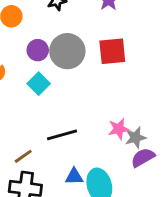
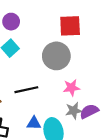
gray circle: (67, 51) -> (56, 56), moved
gray star: (136, 138) -> (74, 111), moved

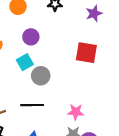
gray circle: (56, 56) -> (41, 76), moved, size x0.7

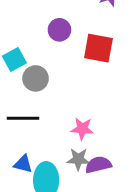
purple circle: (31, 37) -> (59, 30), moved

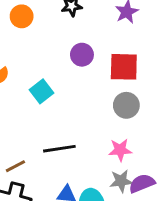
gray circle: (36, 78) -> (126, 105), moved

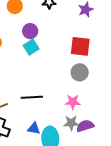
purple circle: (82, 55) -> (30, 31), moved
cyan square: (41, 91) -> (31, 47), moved

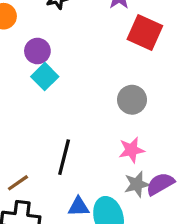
red square: (80, 46) -> (145, 33), moved, turned 30
black line: (32, 97) -> (64, 157), turned -60

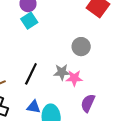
gray star: (137, 184) -> (62, 72), moved
purple semicircle: (160, 184) -> (88, 103), turned -48

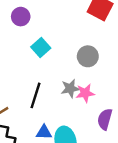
cyan square: (29, 21) -> (41, 47), moved

